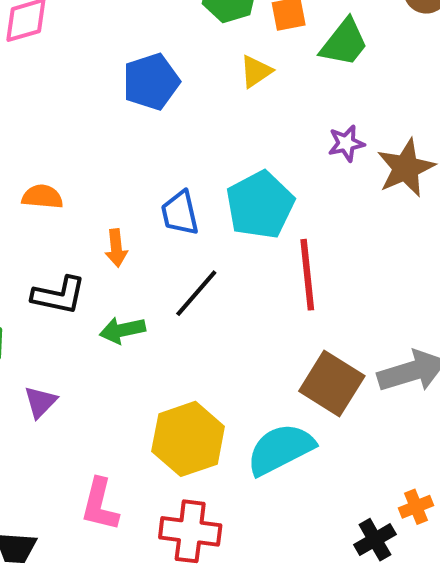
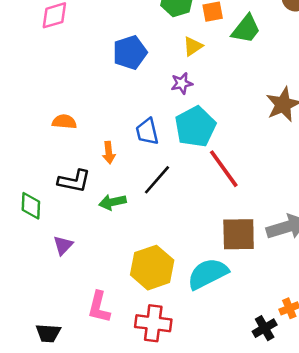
purple star: (346, 143) -> (182, 83), moved
red line: (307, 275) -> (224, 169), turned -30
brown square: (332, 384) -> (239, 234), turned -33

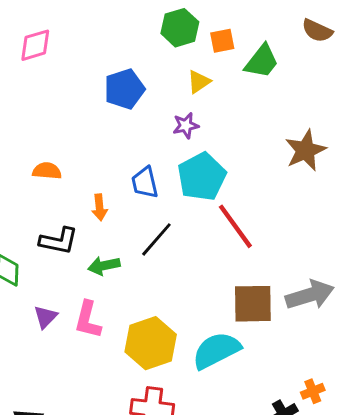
pink L-shape: (99, 307) -> (88, 320), moved

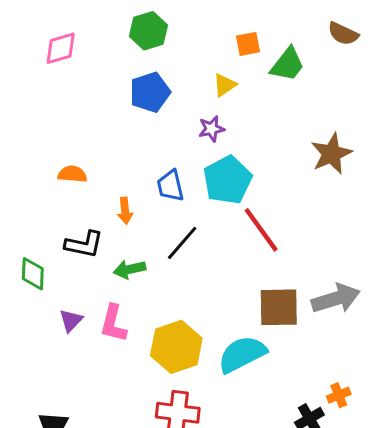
green hexagon: (180, 28) -> (148, 31), moved

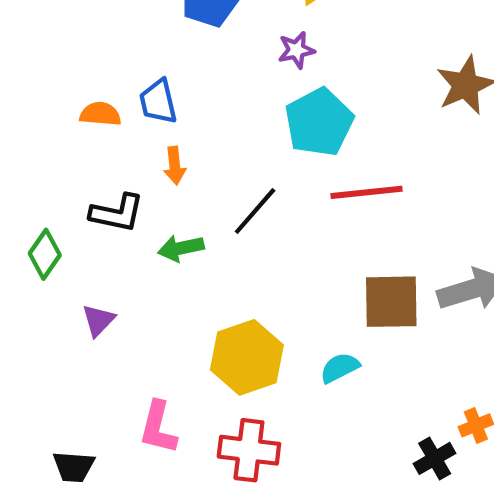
blue trapezoid: (170, 186) -> (158, 102), moved
red line: (261, 230) -> (366, 192), turned -60
green diamond: (33, 274) -> (45, 254), turned 32
pink L-shape: (113, 323) -> (158, 428), moved
cyan semicircle: (242, 354) -> (340, 368), size x0.6

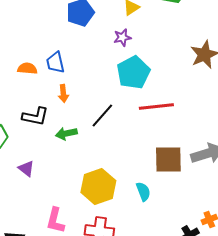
purple triangle: (98, 320) -> (26, 168), turned -36
cyan semicircle: (340, 368) -> (143, 192), turned 96

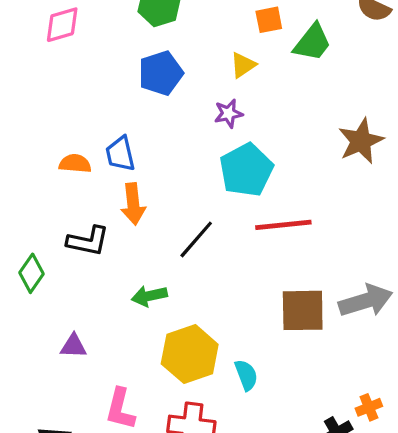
orange arrow: (63, 94) -> (133, 204), size x1.4
green arrow: (66, 134) -> (149, 296), moved
purple triangle: (26, 168) -> (73, 346), moved, turned -36
cyan semicircle: (143, 192) -> (246, 375), moved

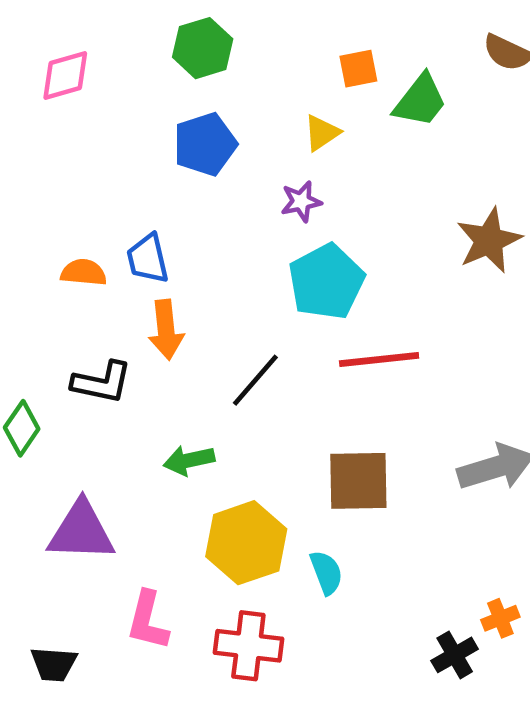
brown square: (303, 310) -> (358, 481), moved
purple triangle: (73, 346) -> (81, 531), size x1.8

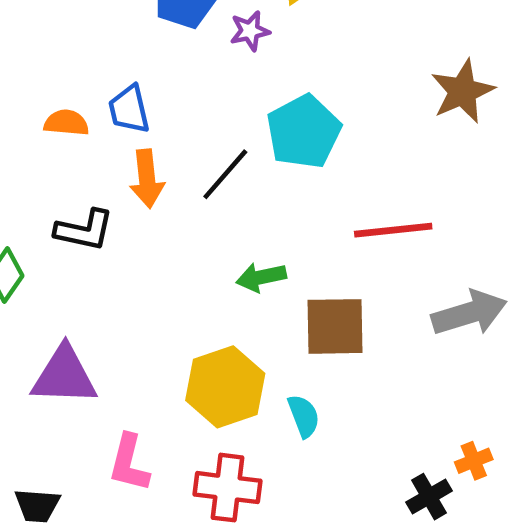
purple star: (301, 201) -> (250, 31), moved
red line: (379, 359) -> (393, 230), moved
black line: (255, 380) -> (225, 174), moved
green arrow: (189, 460) -> (261, 277), moved

